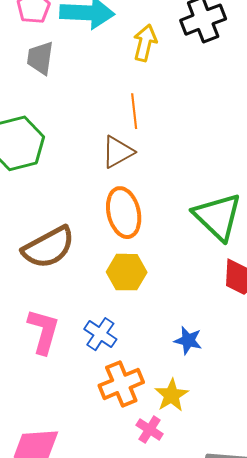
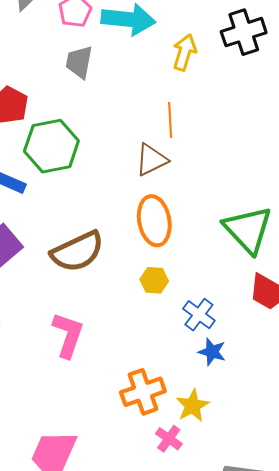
yellow hexagon: (127, 272) -> (154, 280), size x0.7
blue cross: (100, 334) -> (199, 315), moved

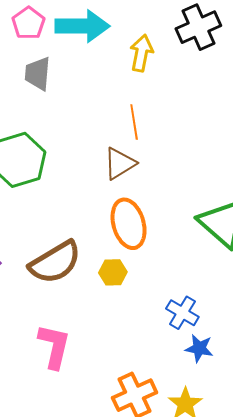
yellow hexagon: (154, 280) -> (113, 272), moved

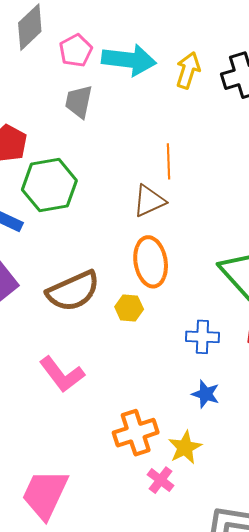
yellow arrow: (141, 53) -> (188, 70), moved
blue cross: (182, 313) -> (202, 337), moved, turned -36
pink L-shape: (54, 346) -> (62, 374), turned 123

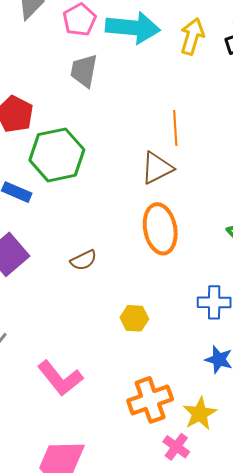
brown semicircle: (73, 291) -> (83, 260), size x0.5
yellow hexagon: (129, 308) -> (134, 318), moved
pink L-shape: (62, 374) -> (60, 378), moved

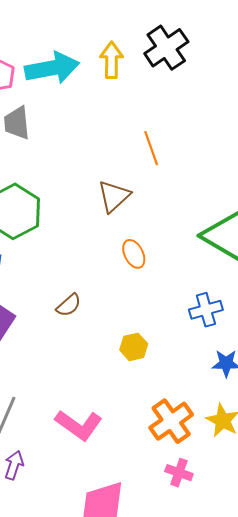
orange line: (175, 128) -> (151, 148), moved
orange ellipse: (160, 229) -> (134, 254), size x0.6
pink cross: (176, 447) -> (179, 473), moved

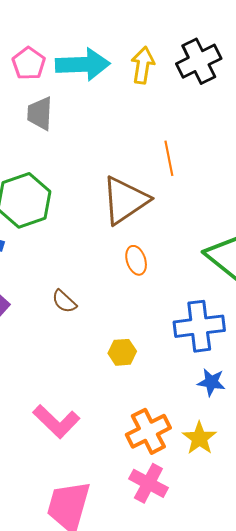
brown triangle: (114, 196) -> (125, 200), size x1.5
brown semicircle: (69, 305) -> (64, 301), turned 76
blue cross: (206, 310) -> (199, 326), size x1.5
pink cross: (179, 473) -> (148, 483), size x1.4

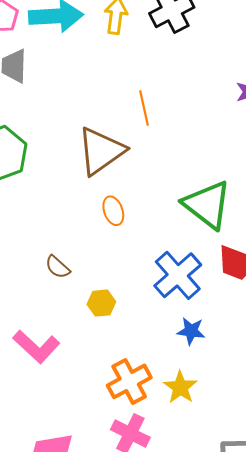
brown semicircle: (64, 301) -> (58, 267), moved
blue cross: (199, 326) -> (178, 275), turned -33
pink L-shape: (56, 421) -> (36, 347), moved

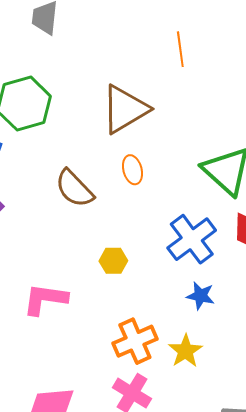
orange line: (144, 108) -> (180, 49), moved
brown semicircle: (58, 267) -> (74, 189), moved, size x1.6
pink L-shape: (36, 347) -> (45, 299), turned 141

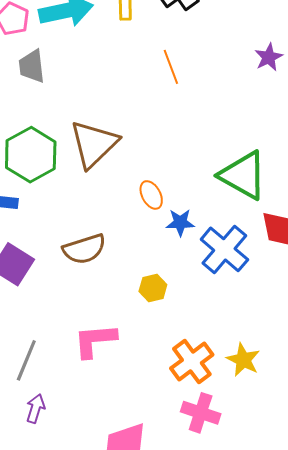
brown triangle: (125, 109) -> (94, 144), moved
brown semicircle: (74, 189) -> (84, 249), moved, turned -51
blue star: (201, 296) -> (180, 222), moved

